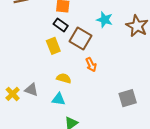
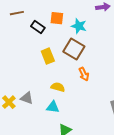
cyan star: (105, 20) -> (79, 26), moved
black rectangle: (61, 25) -> (38, 27), moved

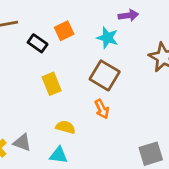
orange square: (57, 18) -> (64, 31), turned -32
cyan star: (79, 26) -> (107, 38), moved
brown square: (74, 49) -> (105, 75), moved

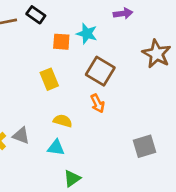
orange square: (64, 31) -> (61, 42), moved, turned 30
cyan star: (107, 38) -> (87, 34), moved
black rectangle: (38, 43) -> (36, 15), moved

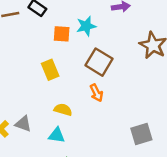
cyan star: (87, 34) -> (86, 26), turned -30

